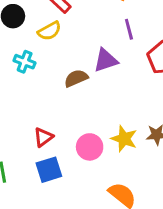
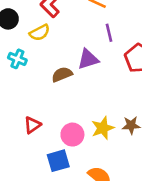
yellow star: (124, 139) -> (103, 128), turned 30
blue square: (49, 170) -> (58, 161), moved

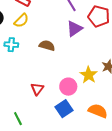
purple triangle: (88, 59) -> (74, 29), moved
brown semicircle: (62, 74) -> (47, 46), turned 56

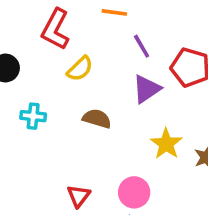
yellow semicircle: (21, 21) -> (80, 69), moved
yellow star: (89, 75) -> (166, 144), moved

